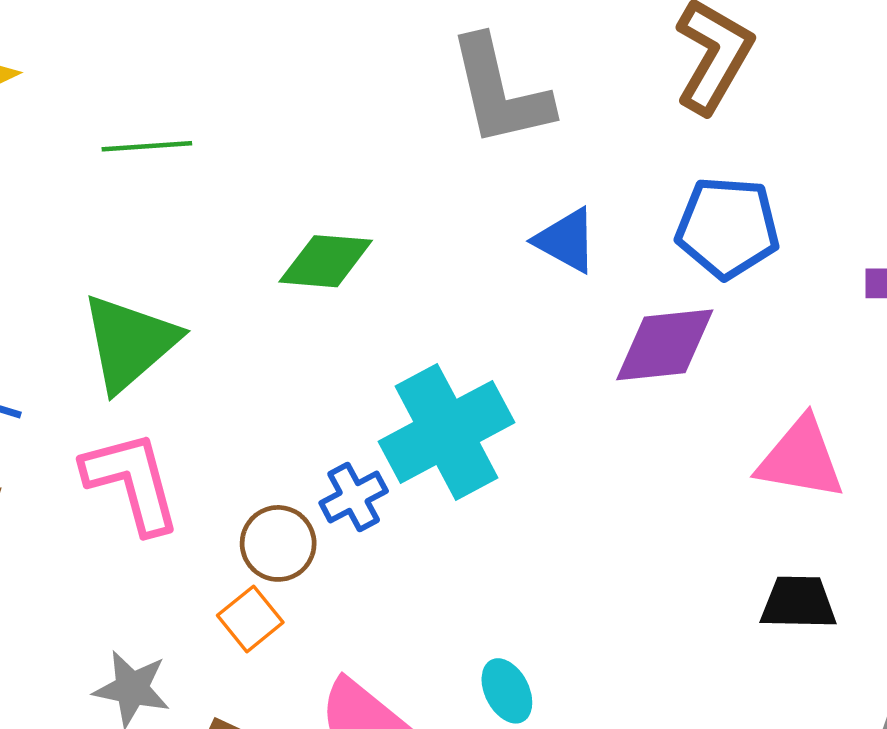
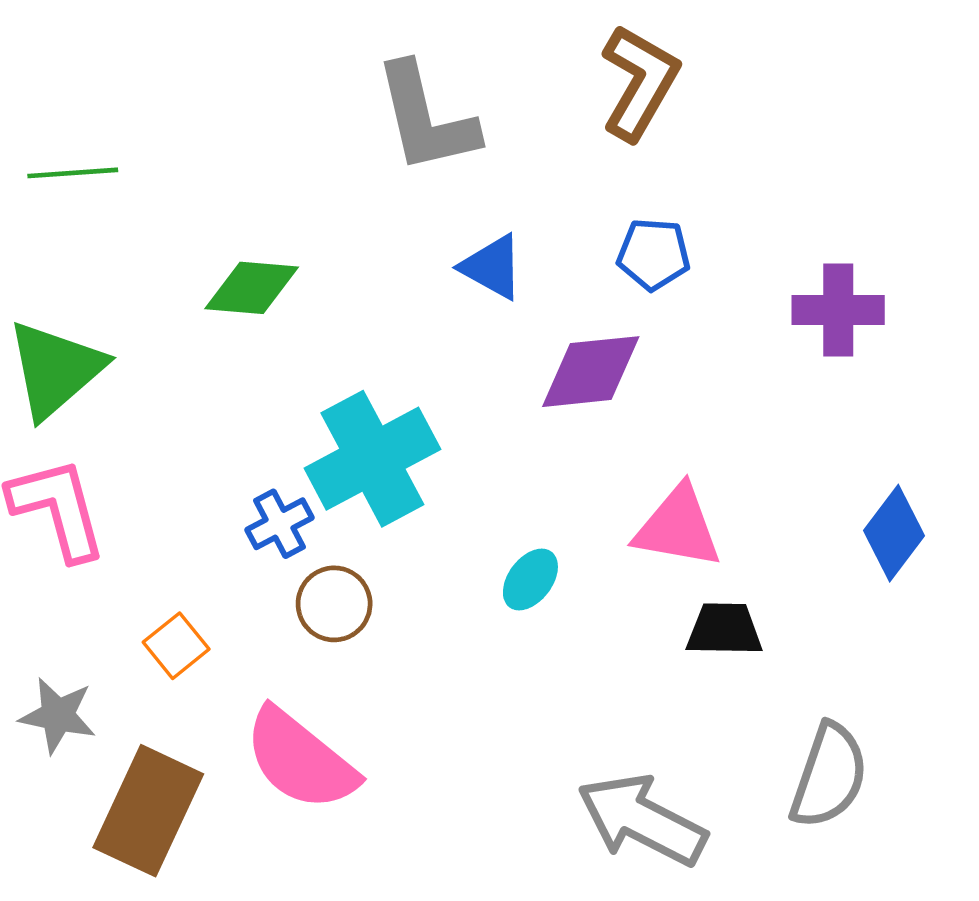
blue pentagon: (728, 228) -> (654, 254), size x0.7
pink triangle: (801, 459) -> (678, 527), moved
brown circle: (278, 543) -> (334, 604), moved
cyan ellipse: (507, 691) -> (530, 579), moved, turned 64

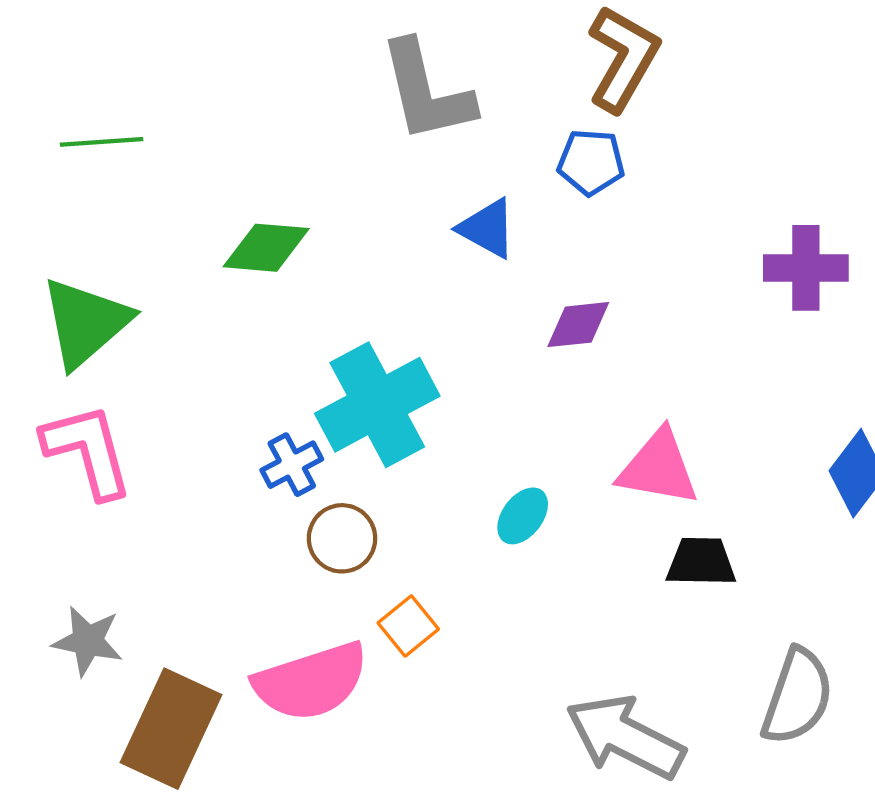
blue pentagon: (654, 254) -> (591, 162), moved
purple diamond: (591, 372) -> (578, 325), size x0.7
orange square: (176, 646) -> (408, 626), moved
pink semicircle: (300, 760) -> (311, 682), turned -57

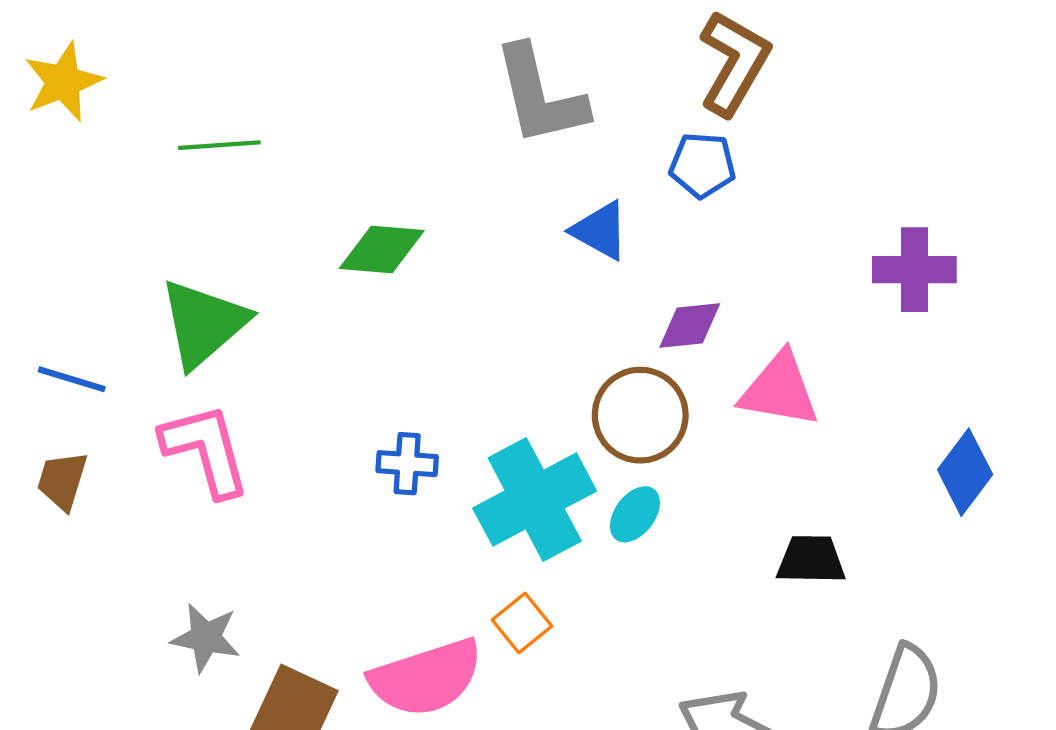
cyan cross: (377, 405) -> (535, 500), moved
blue cross: (292, 465) -> (407, 464), turned 32
pink triangle: (658, 468) -> (779, 390), moved
brown circle: (342, 538) -> (640, 415), moved, size x1.4

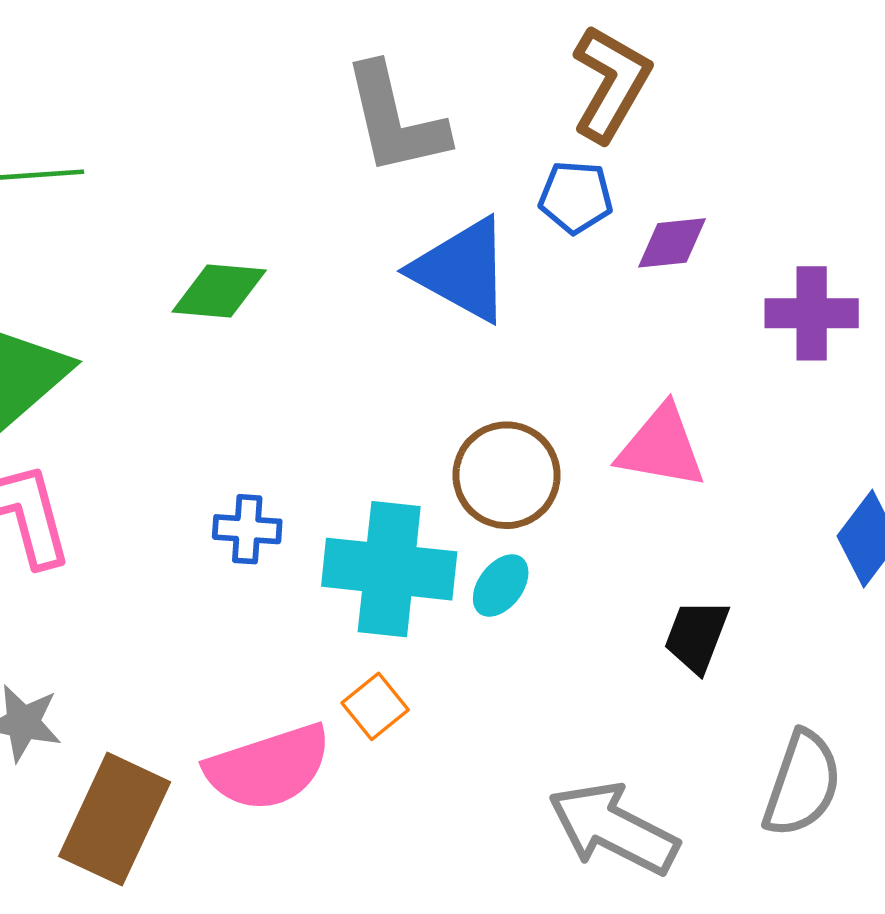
blue triangle: (600, 231) -> (462, 270), size x1.6
purple diamond: (690, 325) -> (672, 243), moved
cyan cross: (535, 500) -> (389, 569), turned 34
black trapezoid: (811, 560) -> (697, 636), turned -70

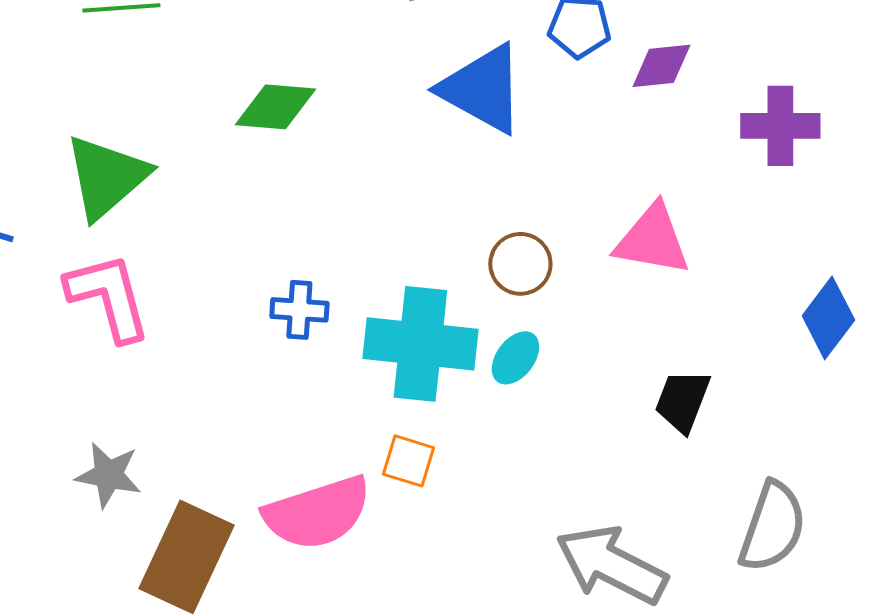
brown circle: (507, 475) -> (520, 264), size x0.7
orange square: (375, 706) -> (408, 461), turned -34

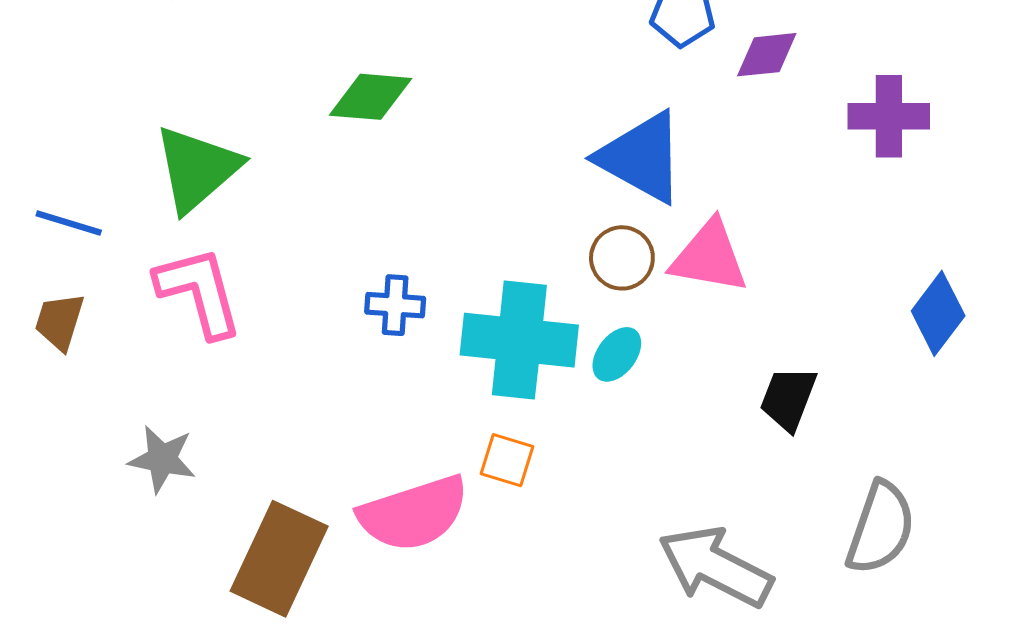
blue triangle: (482, 89) -> (641, 157), moved
pink triangle: (652, 240) -> (709, 257), moved
gray star: (108, 475) -> (162, 459), moved

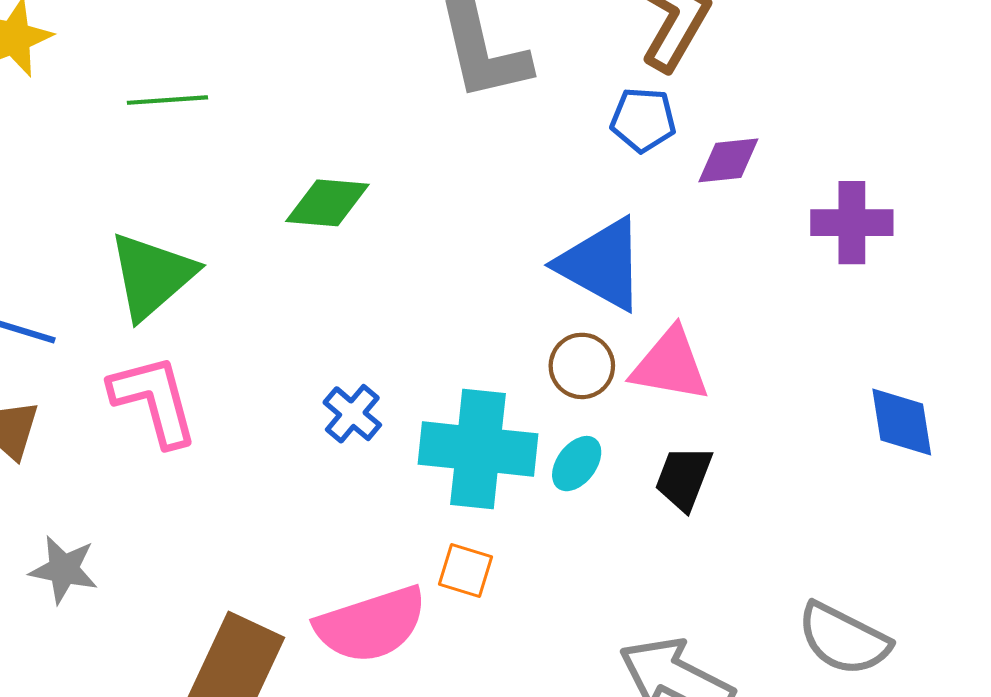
blue cross: (395, 305) -> (352, 414), turned 36
blue diamond: (938, 313) -> (902, 422), turned -46
black trapezoid: (788, 399) -> (684, 478), moved
gray star: (162, 459) -> (64, 569), moved
gray semicircle: (881, 528) -> (844, 639), turned 98

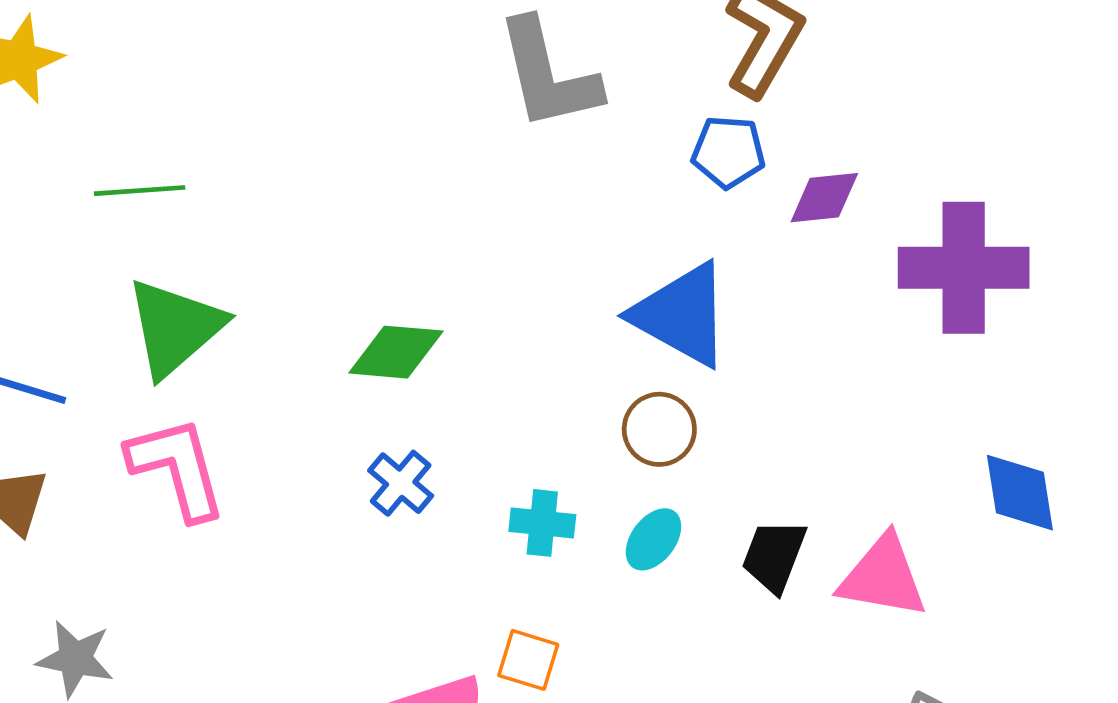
green line: (167, 100) -> (140, 191), moved
green diamond: (327, 203) -> (396, 352), moved
purple cross: (852, 223) -> (964, 268), size x1.4
pink triangle: (670, 365) -> (883, 577), moved
cyan cross: (478, 449) -> (542, 523), size x0.5

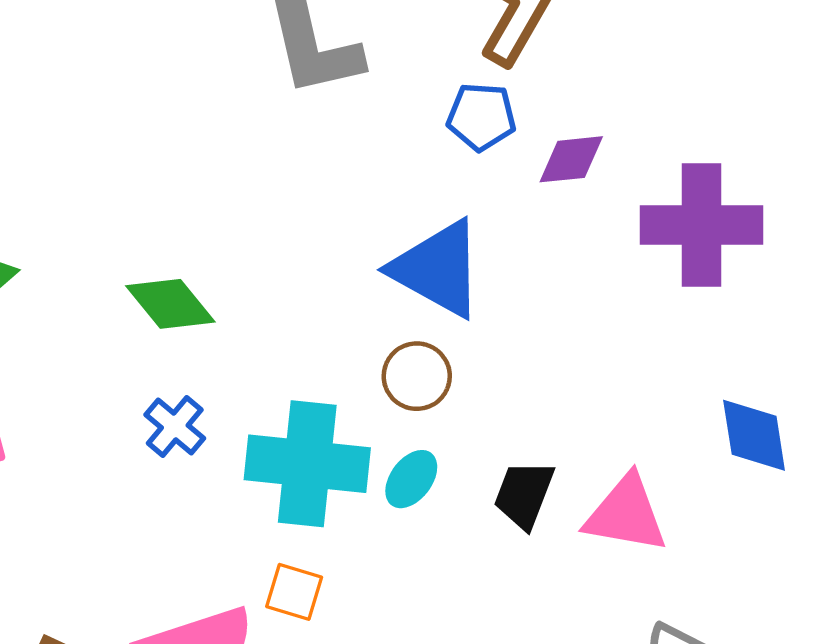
green diamond: (396, 352) -> (170, 304), turned 46
cyan cross: (542, 523) -> (307, 464), size x2.0

